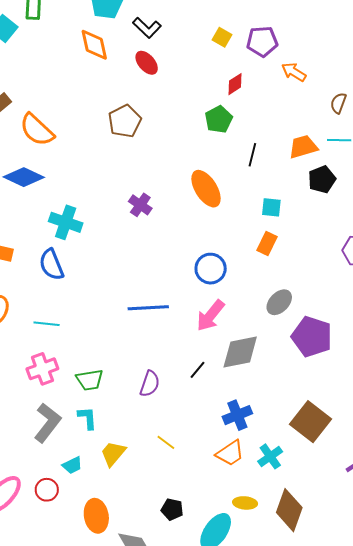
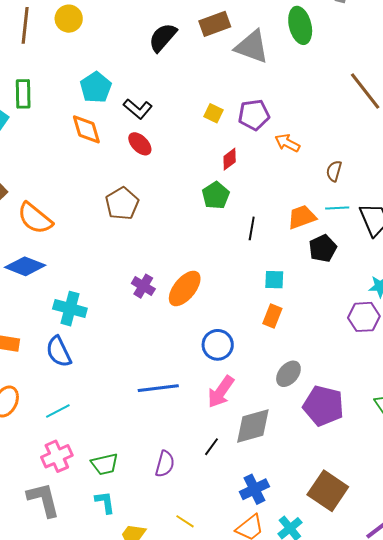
orange ellipse: (206, 189) -> (185, 288), moved, turned 75
cyan line: (47, 324) -> (58, 411), turned -30
gray L-shape: (47, 423) -> (44, 500), moved, turned -48

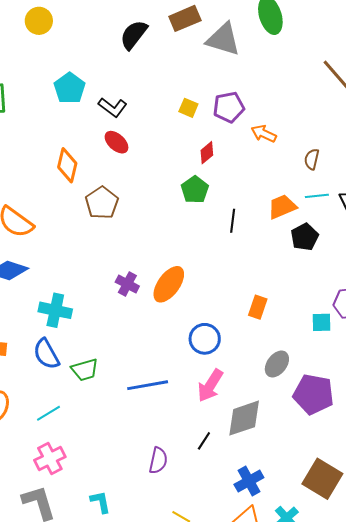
orange diamond: (86, 129) -> (67, 165), moved, turned 32
cyan square: (274, 280) -> (322, 322), moved
green trapezoid: (105, 464) -> (85, 370), moved

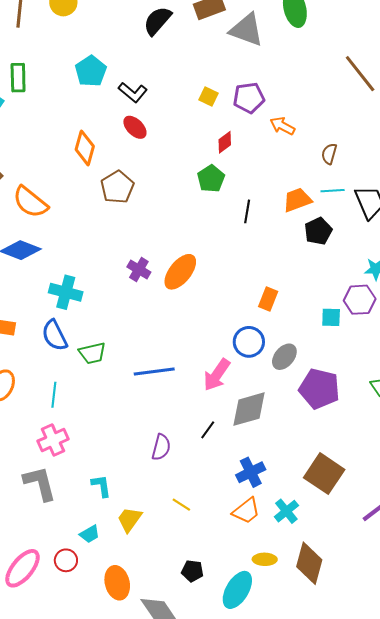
blue circle: (205, 339) -> (249, 342), moved
cyan line: (49, 413) -> (54, 395), turned -55

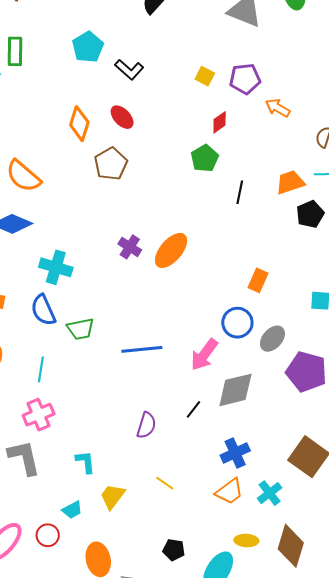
red ellipse: (135, 127) -> (122, 117), moved

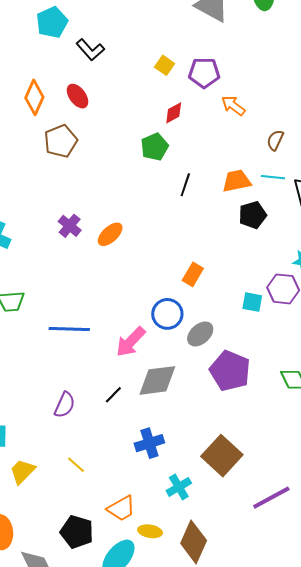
orange ellipse: (171, 250) -> (110, 234), size x0.7
orange trapezoid: (229, 491) -> (121, 508), moved
black pentagon: (174, 550) -> (77, 532), size x1.5

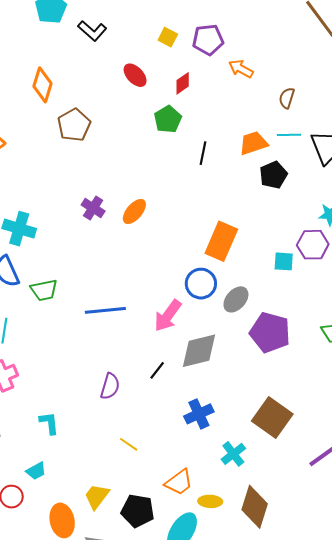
red ellipse: (78, 96) -> (135, 75), moved
orange rectangle: (193, 274) -> (221, 241), size x1.6
yellow trapezoid: (22, 471) -> (97, 496), moved

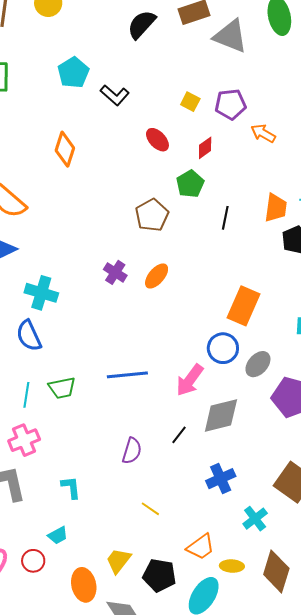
brown pentagon: (74, 125) -> (152, 215), moved
orange trapezoid: (253, 143) -> (276, 208), turned 116
green trapezoid: (44, 290) -> (62, 388), moved

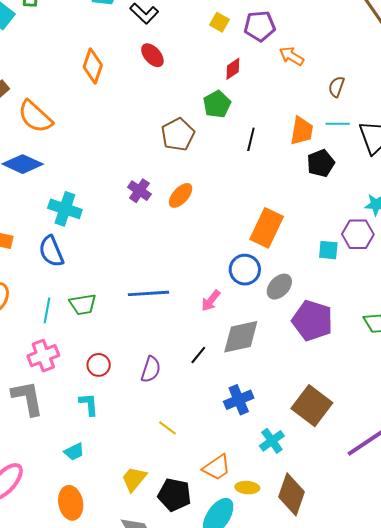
red ellipse: (157, 140) -> (152, 55), moved
pink arrow: (190, 380) -> (211, 301), size x0.7
red circle: (33, 561) -> (99, 365), moved
orange ellipse: (84, 585) -> (71, 503), moved

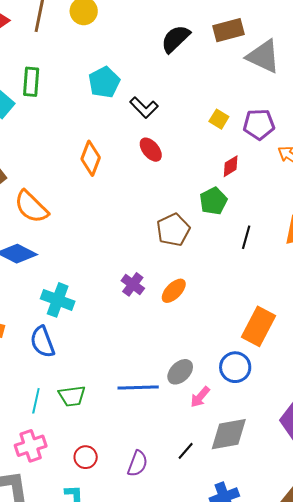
gray ellipse: (279, 287) -> (180, 372), moved

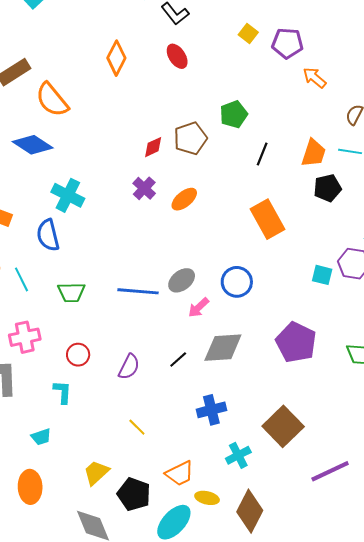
red diamond: (231, 166) -> (153, 147), moved
orange rectangle: (258, 326) -> (267, 219), moved, turned -63
cyan line: (36, 401) -> (22, 279), moved, turned -45

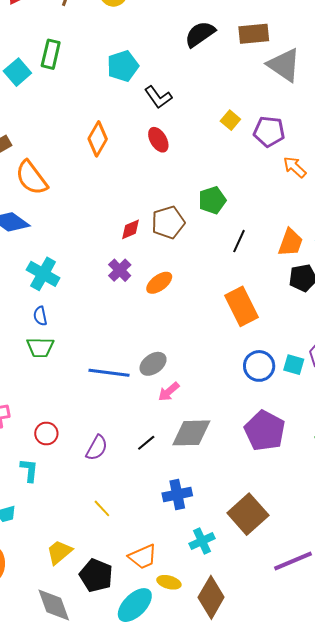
blue semicircle: (48, 235) -> (40, 316), moved, size x0.6
blue circle: (237, 282) -> (259, 366), moved
green trapezoid: (71, 292) -> (40, 347), moved

